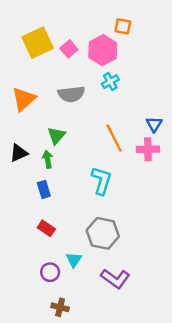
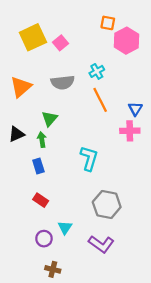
pink hexagon: (103, 50) -> (126, 41), moved
orange line: (114, 138) -> (100, 100), moved
gray hexagon: (103, 233) -> (107, 204), moved

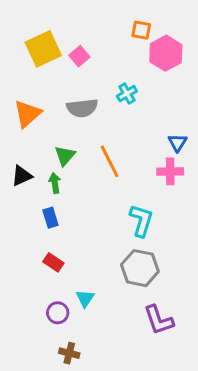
orange line: (100, 100) -> (110, 161), moved
cyan L-shape: (89, 158) -> (141, 220), moved
purple L-shape: (101, 244) -> (159, 320), moved, turned 35

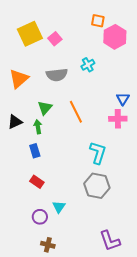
purple L-shape: (159, 320) -> (110, 241), moved

